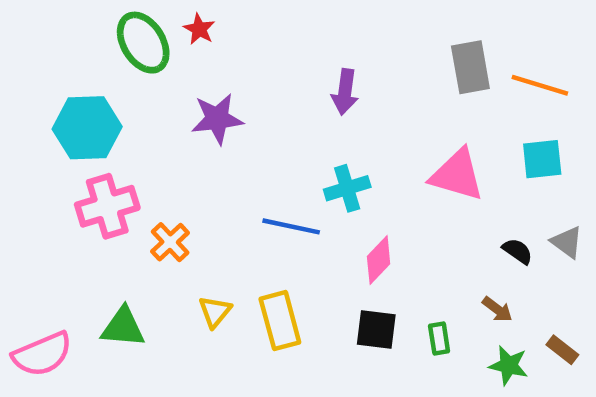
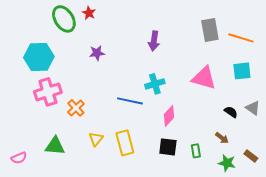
purple star: (217, 119) -> (97, 53), size x0.7
pink semicircle: (42, 354) -> (19, 158), size x0.6

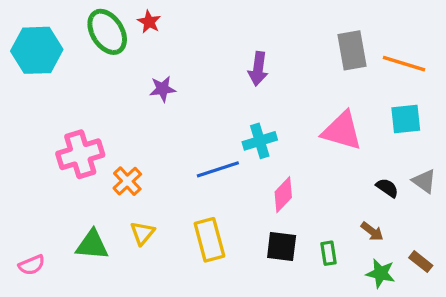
cyan hexagon: (39, 57) -> (37, 50), moved
blue line: (130, 101) -> (218, 169), turned -30
yellow triangle: (96, 139) -> (142, 233), moved

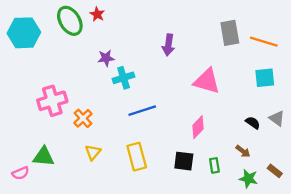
pink triangle: (342, 131) -> (207, 81), moved
cyan cross: (260, 141) -> (124, 78), moved
pink diamond: (283, 195) -> (198, 127), moved
green triangle: (92, 245) -> (44, 157), moved

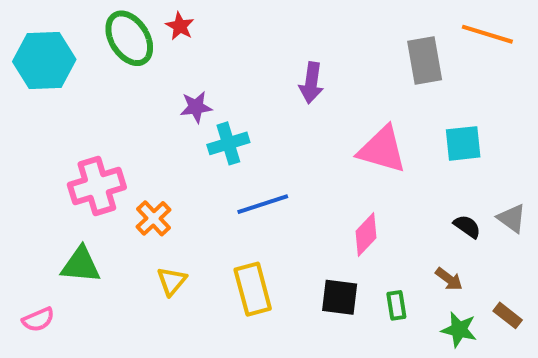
orange line: (264, 42) -> (487, 34), moved
cyan square: (265, 78) -> (463, 143), moved
green triangle: (44, 157) -> (81, 265), moved

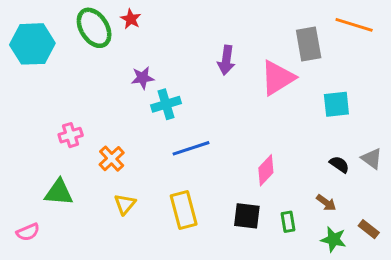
pink triangle: (382, 150) -> (278, 78), moved, turned -48
pink cross: (97, 186) -> (71, 135), size x0.6

